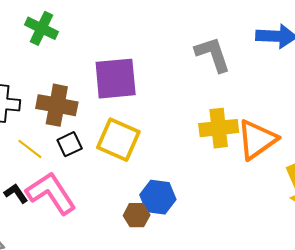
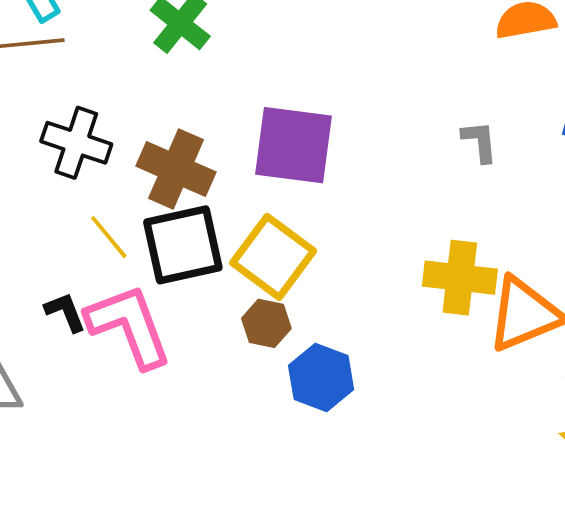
gray L-shape: (213, 54) -> (480, 141), size x0.6
black square: (70, 144) -> (183, 245), size x1.8
brown hexagon: (137, 215) -> (266, 323), moved

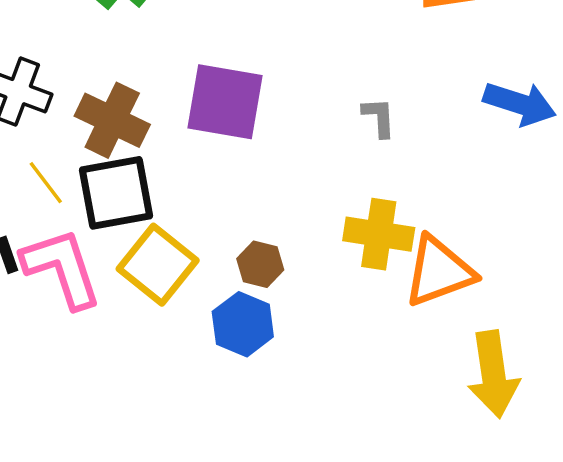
gray L-shape: (480, 141) -> (379, 117), moved
yellow square: (273, 257) -> (158, 265), moved
brown hexagon: (266, 323) -> (260, 264), moved

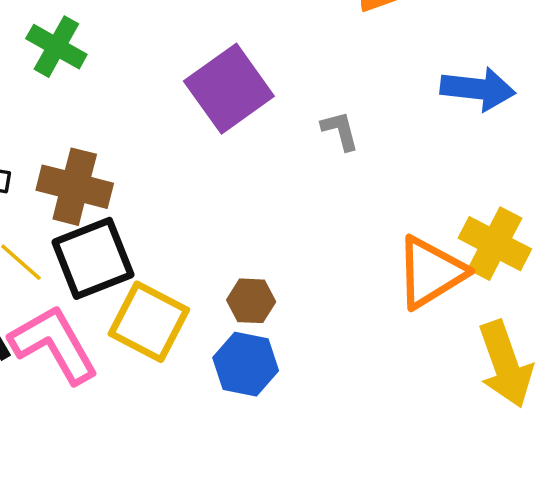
purple square: (225, 102) -> (229, 89), moved, turned -34
yellow cross: (379, 234) -> (495, 244), moved, turned 30

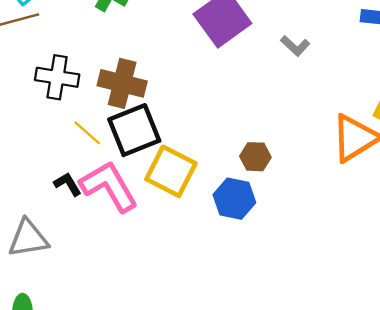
gray L-shape: (340, 131) -> (295, 46), turned 148
brown hexagon: (251, 301) -> (255, 157), moved

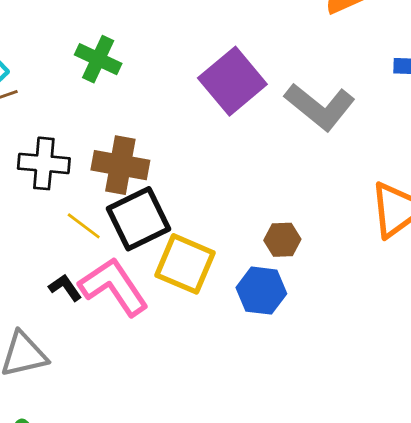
gray L-shape: (295, 46) -> (320, 107), size x2.0

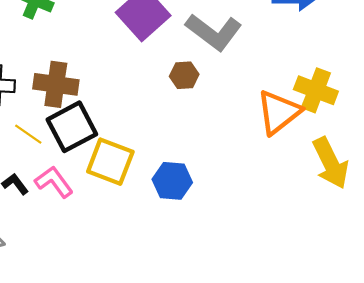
brown hexagon: (282, 240) -> (184, 75), moved
pink L-shape: (114, 287) -> (54, 182), size x0.7

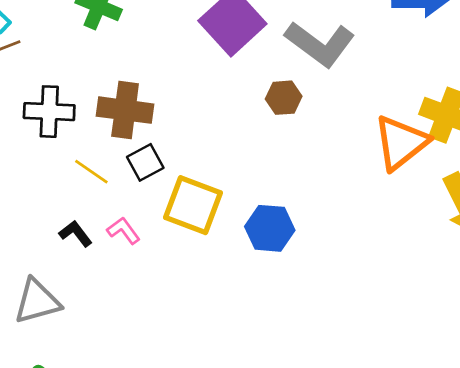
black square: (72, 127) -> (145, 162), size x0.6
pink L-shape: (54, 182) -> (124, 231), size x0.7

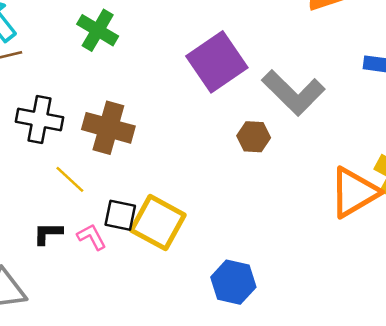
black square: (145, 162) -> (120, 215), moved, turned 32
blue hexagon: (270, 228) -> (233, 282), moved
black L-shape: (76, 234) -> (48, 233), turned -60

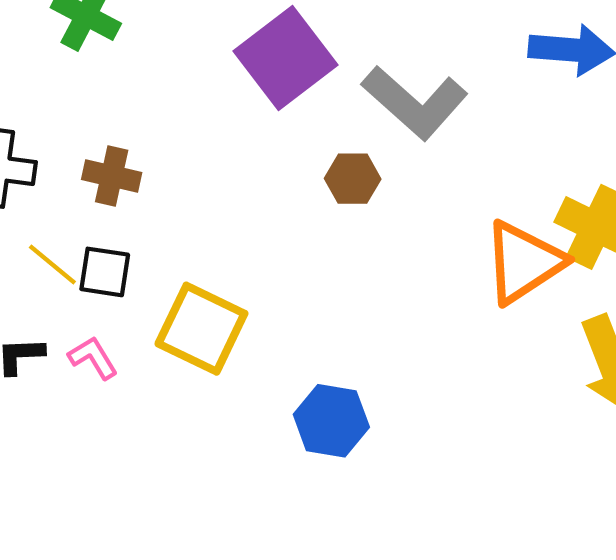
brown cross: (108, 128) -> (112, 176), size x0.7
black square: (120, 215) -> (105, 272), moved

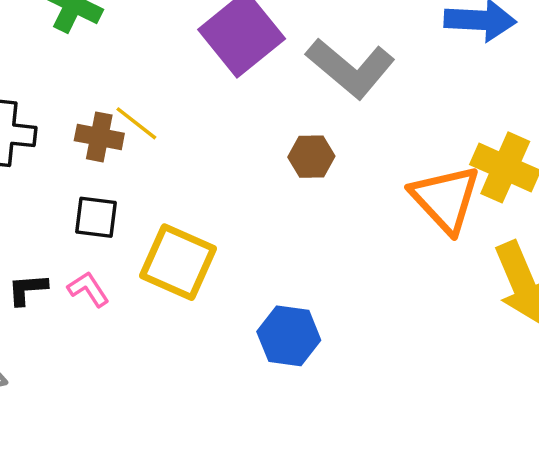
brown hexagon: (353, 179) -> (311, 157), moved
orange triangle: (524, 262) -> (445, 199), turned -38
yellow line: (52, 265) -> (136, 123), moved

